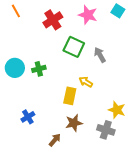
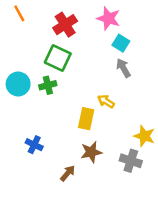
cyan square: (118, 11) -> (121, 43), moved
green square: (74, 47) -> (58, 58), moved
blue cross: (28, 117) -> (34, 145), turned -32

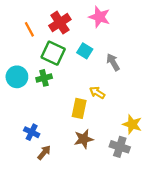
orange line: (19, 13) -> (29, 29), moved
cyan square: (121, 43) -> (85, 51), moved
brown arrow: (68, 173) -> (44, 153), moved

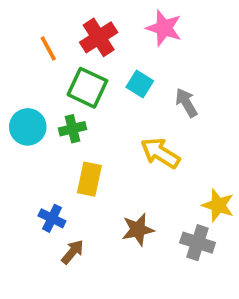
yellow arrow: (97, 93) -> (160, 153), size x1.5
yellow rectangle: (79, 108) -> (89, 179), moved

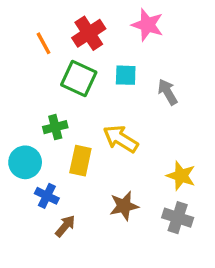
cyan square: (140, 84) -> (126, 75), turned -30
cyan circle: (28, 127) -> (25, 162), moved
green cross: (73, 129) -> (55, 127), moved
yellow arrow: (160, 153) -> (121, 139), moved
yellow star: (218, 205) -> (181, 176), moved

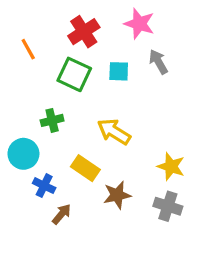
orange line: (44, 43) -> (28, 49), moved
gray arrow: (168, 92) -> (158, 62), moved
yellow rectangle: (80, 161) -> (85, 168), moved, turned -68

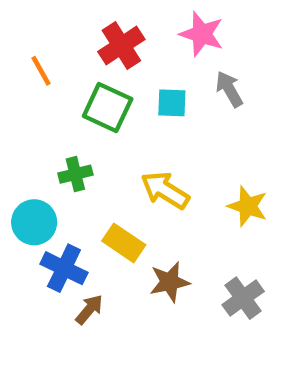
yellow star: (171, 166) -> (248, 206), moved
blue cross: (44, 186) -> (64, 268), size x1.4
gray cross: (168, 206) -> (243, 298), turned 36

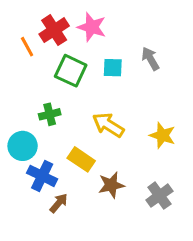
pink star: (202, 34) -> (92, 27), moved
red cross: (121, 46) -> (54, 30), moved

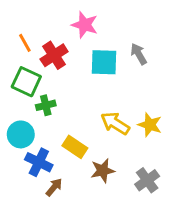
red cross: (54, 30) -> (54, 55), moved
cyan square: (113, 68) -> (104, 62), size x1.5
green square: (71, 71) -> (26, 82), moved
yellow arrow: (108, 125) -> (115, 123), moved

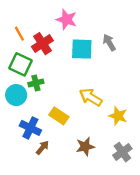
yellow star: (150, 125) -> (118, 116), moved
cyan circle: (21, 134) -> (16, 95), moved
brown star: (103, 171) -> (85, 147), moved
gray cross: (147, 180) -> (122, 152), moved

